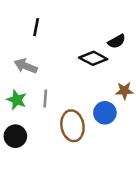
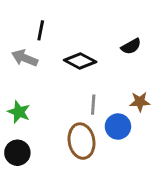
black diamond: (93, 58) -> (80, 61), moved
gray arrow: (26, 66) -> (25, 58), moved
gray line: (45, 98) -> (93, 105), moved

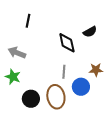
gray arrow: (25, 58) -> (17, 53), moved
black diamond: (80, 61) -> (67, 43), moved, turned 50
black circle: (17, 153) -> (31, 99), moved

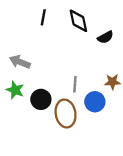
black line: (28, 21) -> (43, 17), moved
black diamond: (67, 43) -> (78, 21), moved
black circle: (31, 99) -> (41, 99), moved

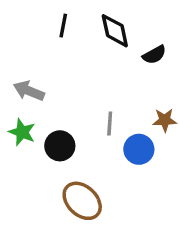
brown ellipse: (66, 113) -> (82, 201), moved, turned -36

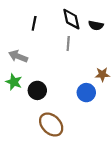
black line: (63, 26) -> (34, 23), moved
black semicircle: (154, 55) -> (96, 25), moved, turned 40
gray line: (110, 124) -> (68, 44), moved

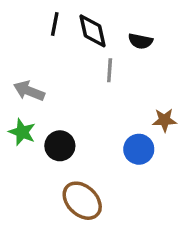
black diamond: (71, 19) -> (92, 31), moved
black line: (34, 23) -> (55, 24), moved
black semicircle: (96, 25) -> (140, 41), moved

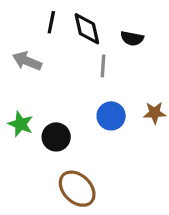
gray arrow: (29, 91) -> (27, 61), moved
blue circle: (139, 149) -> (111, 116), moved

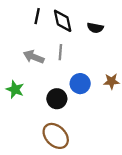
gray arrow: (27, 61) -> (34, 57), moved
gray line: (103, 66) -> (60, 52), moved
black circle: (56, 137) -> (57, 99), moved

